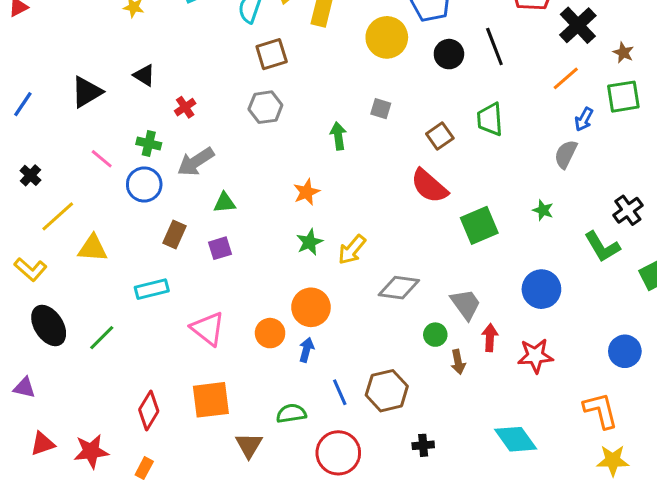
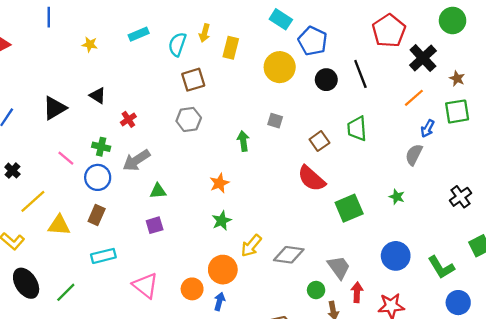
brown rectangle: (175, 235) -> (97, 215), moved
green L-shape: (602, 247) -> (441, 267), moved
yellow arrow: (352, 250) -> (251, 246), moved

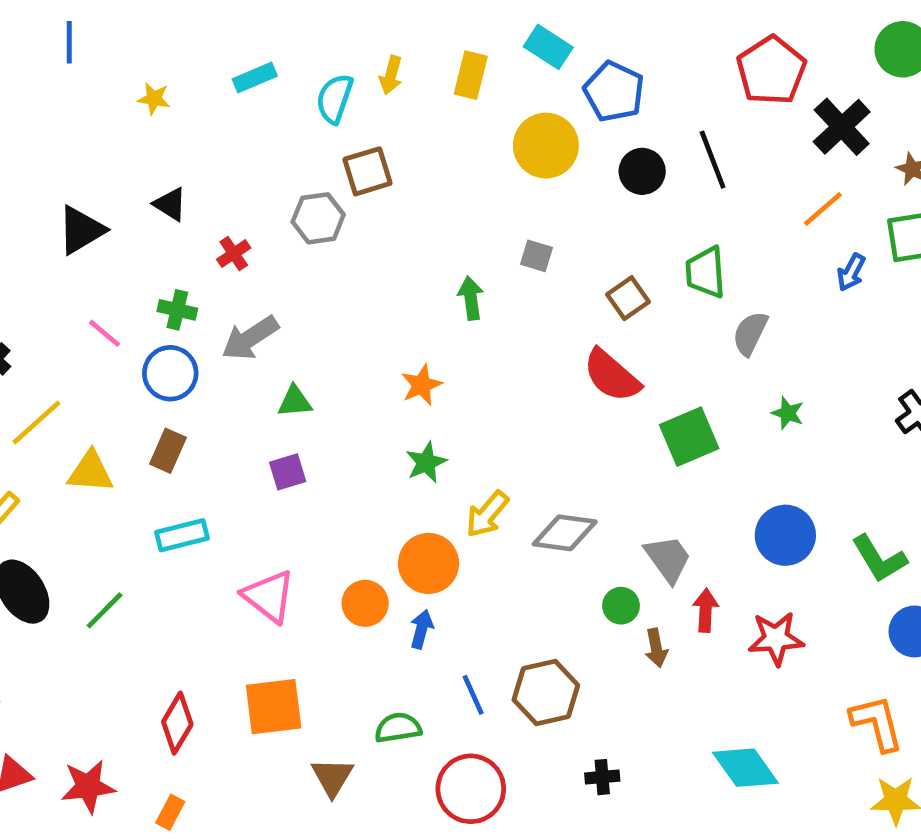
yellow rectangle: (231, 48) -> (471, 75), moved
gray hexagon: (189, 119) -> (318, 218), moved
gray semicircle: (414, 155) -> (750, 333), moved

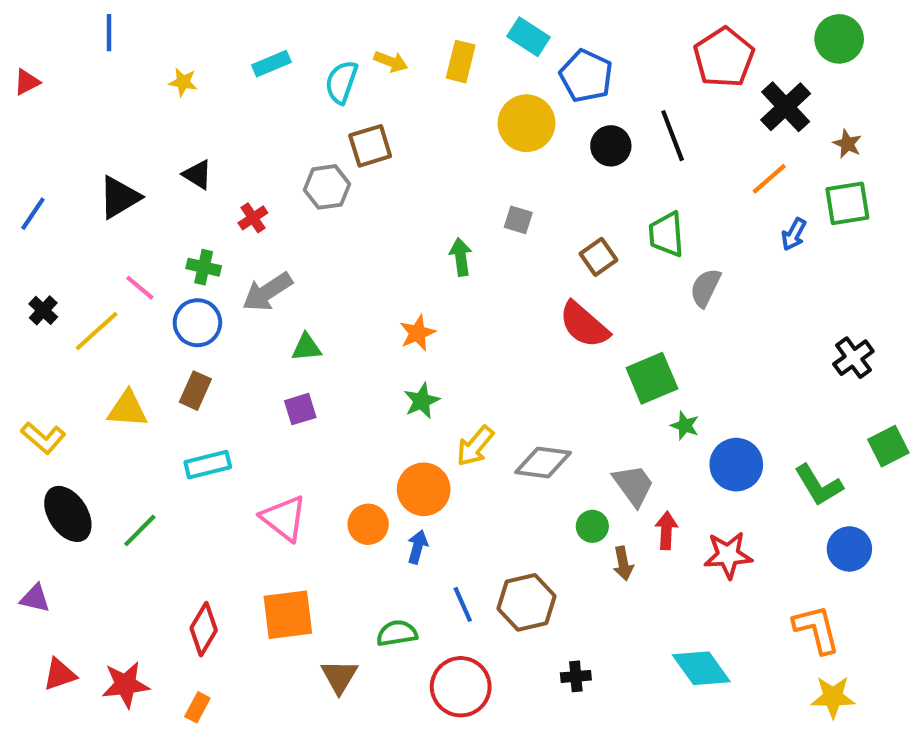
yellow arrow: (391, 75) -> (391, 62), turned -84
green star: (788, 413) -> (685, 426), moved
yellow line: (36, 423) -> (97, 331), moved

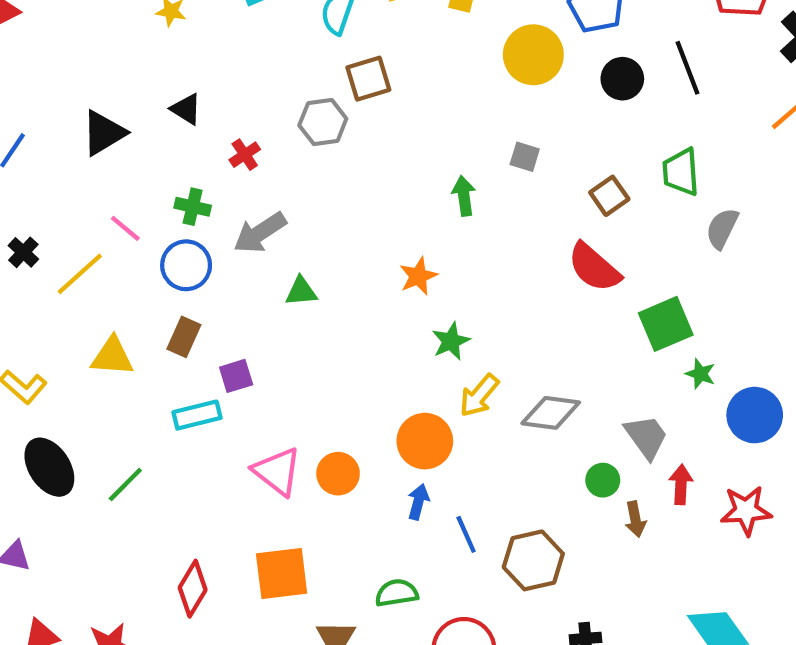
green star: (422, 401) -> (451, 341), moved
purple square: (300, 409) -> (236, 376), moved
orange circle: (368, 524) -> (338, 474), moved
blue line: (463, 604) -> (466, 534), moved

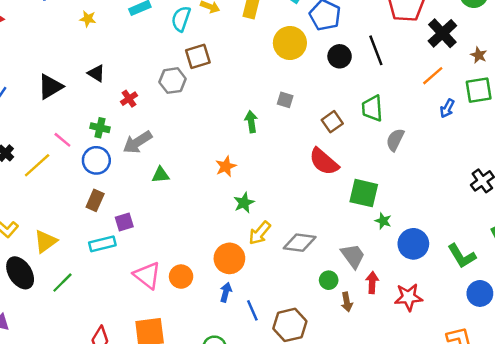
green square: (666, 324) -> (364, 193), turned 36
yellow triangle: (112, 356) -> (46, 241), moved, turned -40

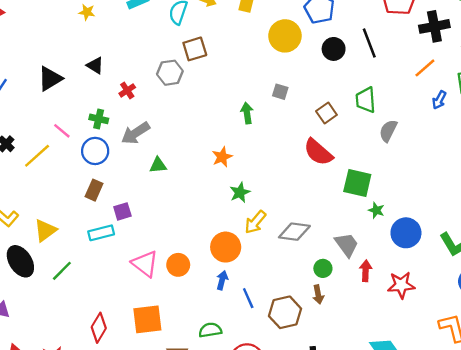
black cross: (442, 33) -> (434, 26), turned 32
brown arrow: (347, 302) -> (318, 295), moved

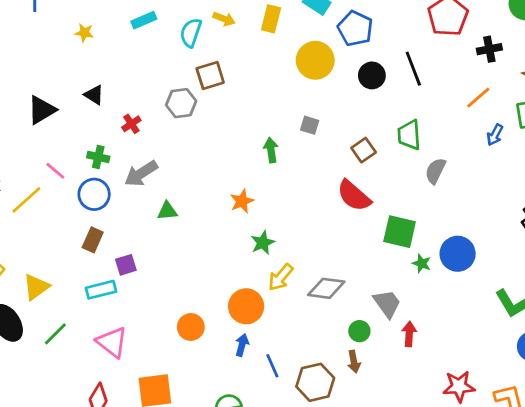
black cross: (434, 26) -> (489, 49), size x0.7
blue circle: (406, 233) -> (458, 254), moved
pink triangle: (145, 264) -> (112, 342), moved
red star: (401, 285) -> (459, 386), moved

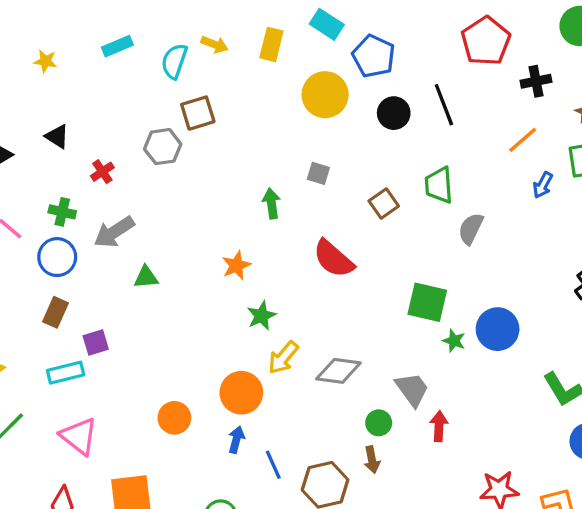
red semicircle: (354, 196) -> (333, 259), moved

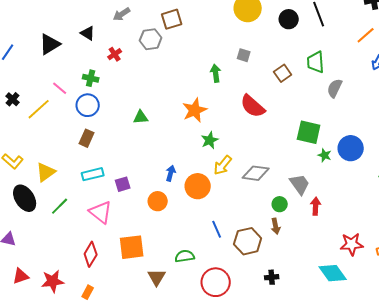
gray arrow: (114, 232) -> (122, 14), moved, size x0.7
orange star: (236, 265) -> (195, 110), size x1.4
purple square: (96, 342) -> (123, 184), moved
blue arrow: (236, 440) -> (171, 173), moved

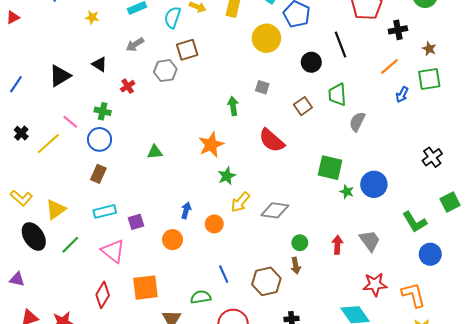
black circle: (289, 19) -> (311, 62), moved
gray trapezoid: (300, 184) -> (370, 241), moved
orange circle: (198, 186) -> (214, 224), size x0.7
blue line: (217, 229) -> (224, 274), moved

